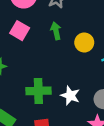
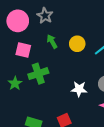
green cross: (38, 91) -> (38, 74), moved

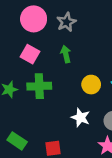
yellow circle: (77, 44) -> (91, 85), moved

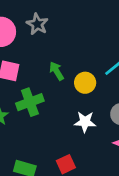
green arrow: (66, 54) -> (57, 71), moved

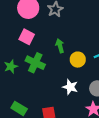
green cross: (30, 102) -> (35, 63), turned 30

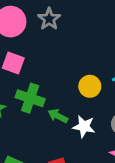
green arrow: (60, 46) -> (58, 116), moved, turned -40

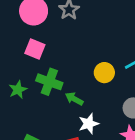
white star: (84, 127) -> (89, 124), moved, turned -30

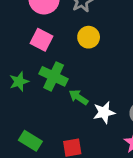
yellow circle: (104, 73) -> (89, 37), moved
white star: (89, 124) -> (104, 112), moved

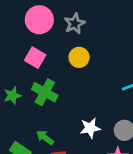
green arrow: (79, 97) -> (45, 137), moved

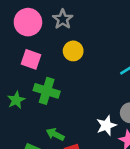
white star: (90, 128) -> (106, 126), moved

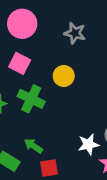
gray star: (63, 19) -> (75, 33), moved, turned -30
yellow circle: (73, 51) -> (64, 76), moved

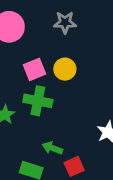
pink square: (20, 63) -> (34, 69), moved, turned -35

